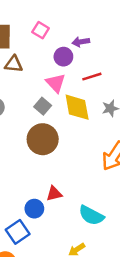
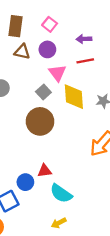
purple circle: (63, 57) -> (47, 49), moved
red line: (92, 77) -> (85, 61), moved
cyan semicircle: (91, 215) -> (61, 193), moved

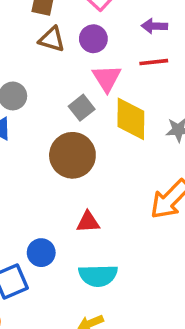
red triangle: (45, 171) -> (88, 222), moved
cyan semicircle: (61, 193) -> (98, 275), turned -40

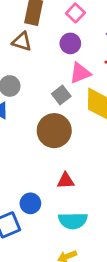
brown triangle: (52, 39) -> (22, 42), moved
pink triangle: (107, 78) -> (80, 73), turned 40

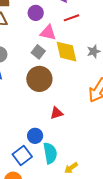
pink triangle: (80, 73) -> (48, 33), turned 48
cyan semicircle: (73, 221) -> (50, 153), moved, turned -85

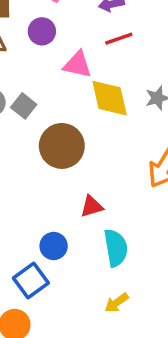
purple circle: (36, 13) -> (42, 31), moved
gray square: (38, 52) -> (24, 106), moved
cyan semicircle: (50, 153) -> (116, 248), moved

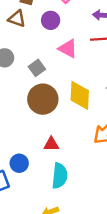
yellow diamond: (110, 98) -> (80, 95), moved
gray square: (24, 106) -> (37, 68), moved

